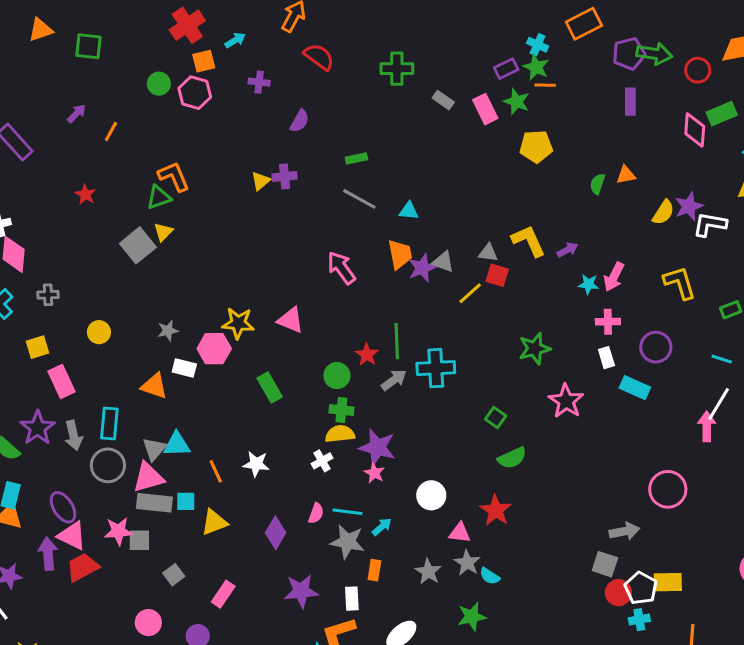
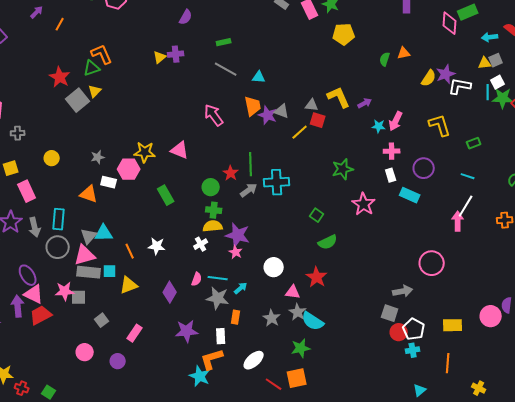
red star: (85, 194) -> (60, 77), moved, size x1.5
purple star: (422, 268) -> (268, 115), turned -30
cyan semicircle: (490, 576) -> (313, 321), size x1.6
yellow rectangle: (668, 582) -> (453, 325), moved

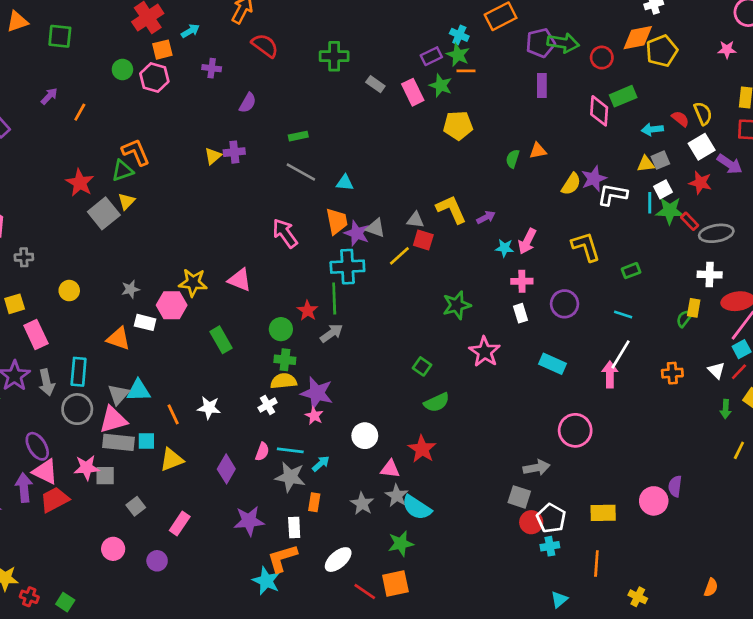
cyan cross: (277, 182) -> (347, 267), moved
cyan rectangle: (410, 195) -> (553, 364), moved

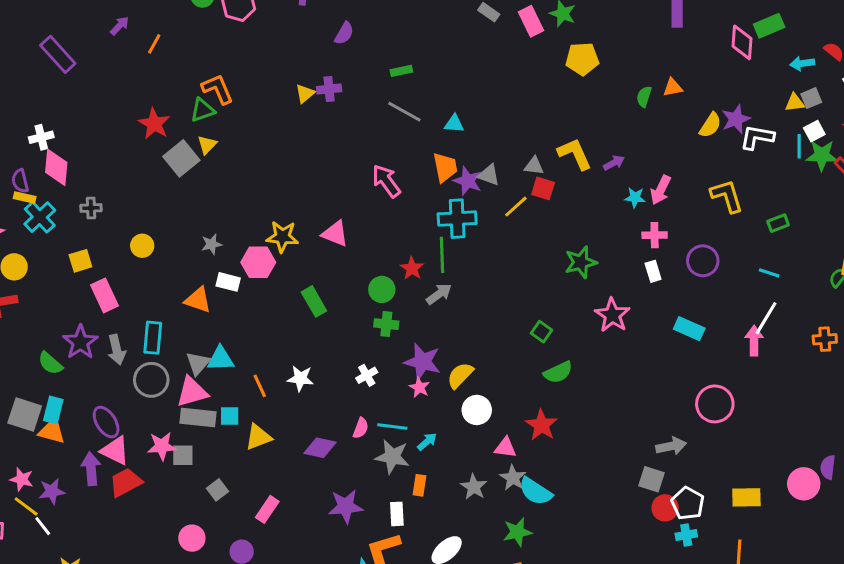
yellow semicircle: (284, 381) -> (460, 375), moved, turned -40
purple diamond: (226, 469) -> (320, 448), turned 72

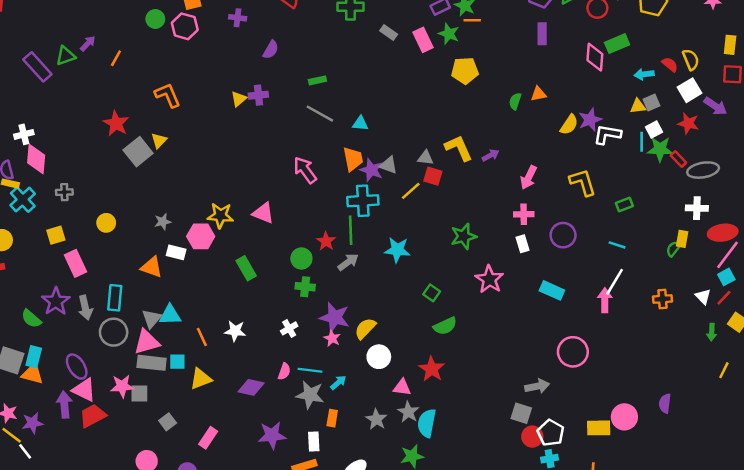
green triangle: (202, 110) -> (66, 56), moved
cyan star: (635, 198) -> (397, 250), moved, size x1.5
pink circle: (804, 484) -> (624, 417), moved
cyan semicircle: (535, 491) -> (427, 423), turned 68

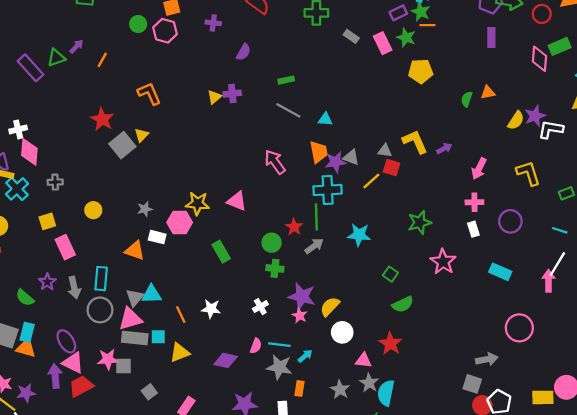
purple star: (371, 170) -> (335, 162), turned -30
purple star: (56, 301) -> (47, 282), size x0.7

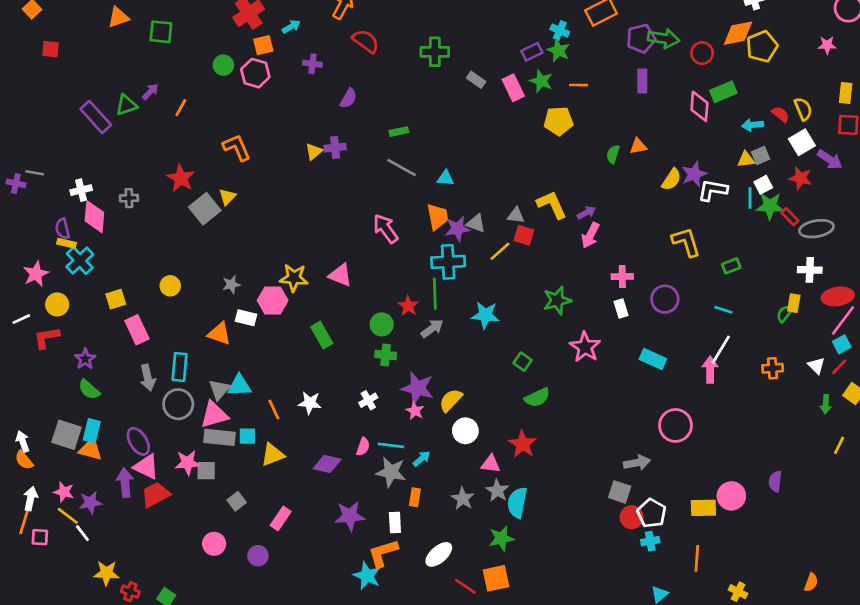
orange line: (427, 25) -> (578, 85), moved
pink arrow: (479, 169) -> (590, 235), moved
gray cross: (55, 182) -> (129, 198), moved
purple star: (47, 282) -> (85, 359), moved

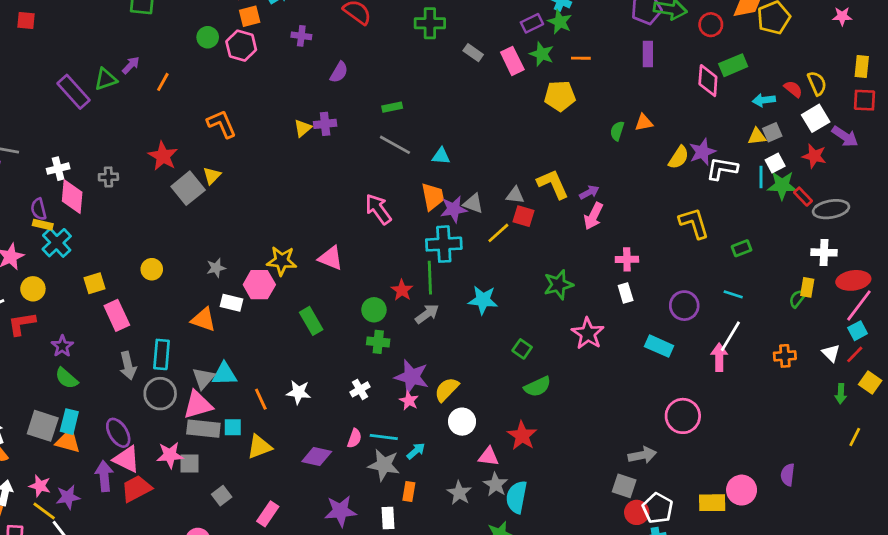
purple circle: (665, 299) -> (684, 306), moved

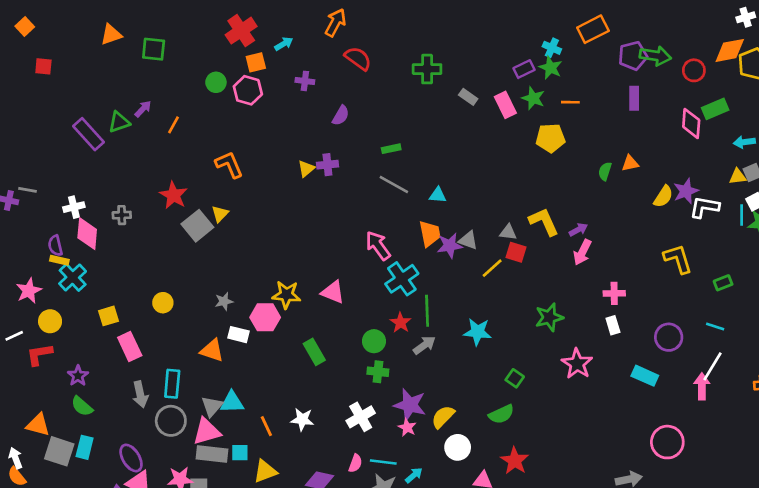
cyan cross: (444, 244) -> (402, 279), moved, turned -32
green semicircle: (537, 387) -> (501, 414), moved
white cross: (360, 389) -> (361, 417), size x1.5
orange triangle: (68, 441) -> (38, 425), moved

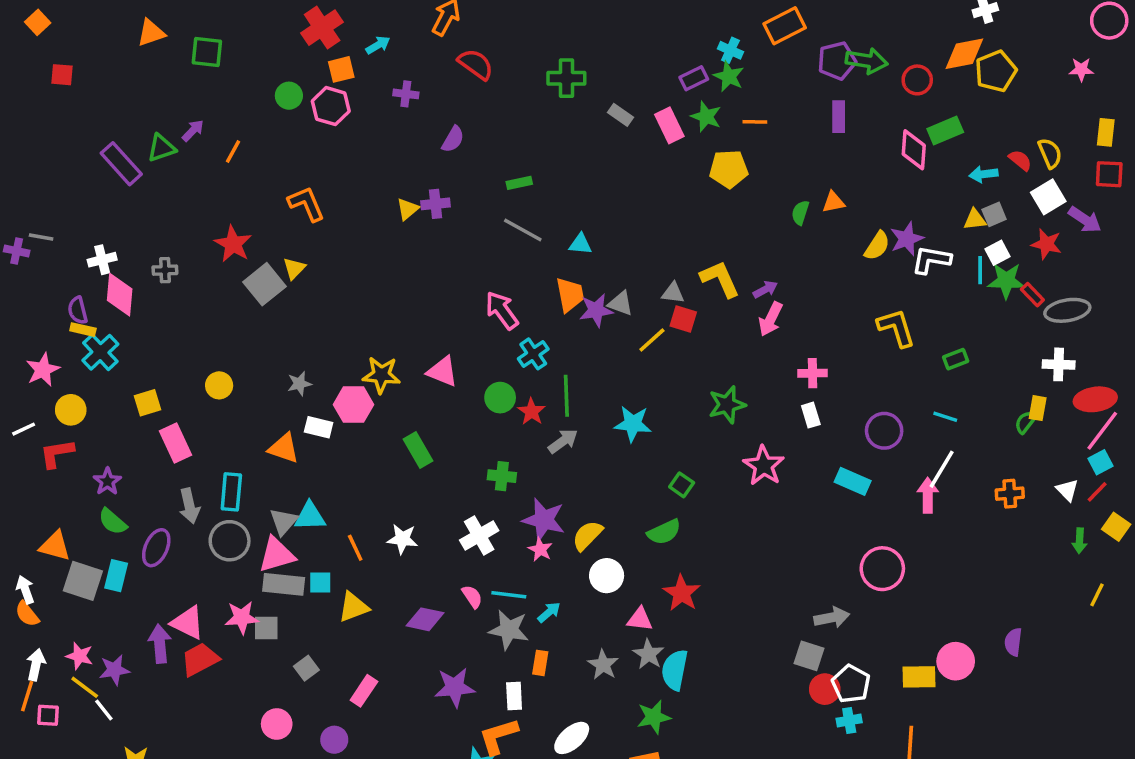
cyan cross: (402, 279) -> (533, 354), size x0.7
green circle: (374, 341) -> (500, 398), moved
purple ellipse: (131, 458) -> (156, 548), moved, turned 56
pink semicircle: (355, 463) -> (472, 597), turned -54

